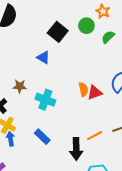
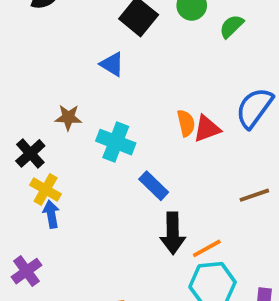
orange line: (95, 136) -> (207, 248), moved
blue rectangle: (42, 137) -> (154, 186), moved

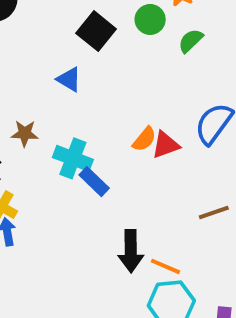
orange semicircle: (186, 123) -> (144, 139), turned 52
blue rectangle: (154, 186) -> (94, 182), moved
orange line: (207, 248) -> (166, 266), turned 52

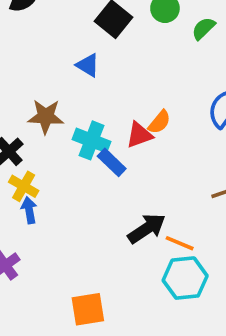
brown star: (25, 133) -> (46, 117), size x1.4
red triangle: (166, 145) -> (139, 135), moved
black arrow: (131, 251) -> (147, 229), turned -123

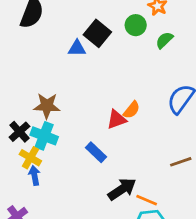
blue triangle: (88, 65) -> (77, 48), moved, turned -30
cyan cross: (92, 140) -> (44, 136), moved
blue rectangle: (112, 162) -> (96, 152), moved

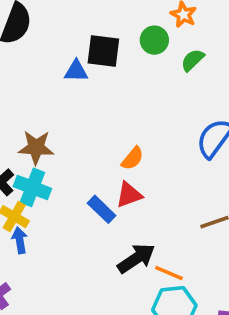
black square: (97, 33) -> (103, 51), turned -32
orange semicircle: (132, 110) -> (133, 158), moved
red triangle: (117, 119) -> (129, 195), moved

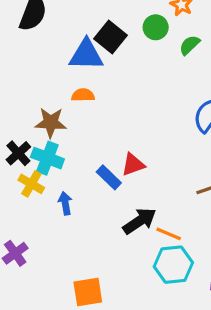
black square: (103, 51) -> (110, 37), turned 32
blue triangle: (76, 71) -> (86, 55), size x1.6
orange semicircle: (133, 158) -> (83, 95), moved, turned -130
blue arrow: (20, 240) -> (65, 203), moved

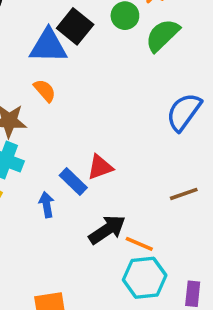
green semicircle: (190, 45) -> (162, 35), size x1.5
orange semicircle: (83, 95) -> (45, 91), turned 50
blue arrow: (65, 203) -> (47, 205), moved

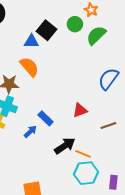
blue triangle: (48, 46) -> (31, 41), size x0.7
orange semicircle: (45, 91) -> (29, 67), size x1.5
red triangle: (100, 167) -> (80, 110), moved
blue arrow: (47, 205) -> (30, 132), turned 56

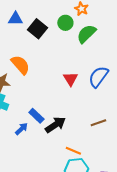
blue triangle: (31, 41) -> (15, 19), moved
red triangle: (80, 110) -> (70, 79), moved, turned -42
black arrow: (65, 146) -> (55, 125), moved

